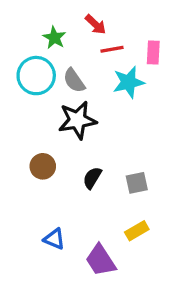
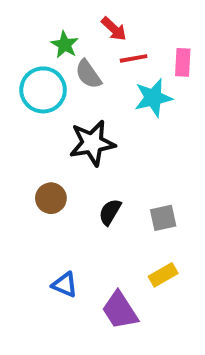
gray semicircle: (74, 81) -> (88, 74), moved

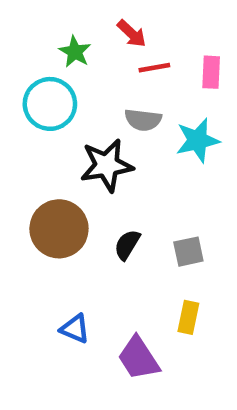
gray semicircle: (88, 74) -> (143, 120), moved, turned -48
cyan star: (153, 98) -> (197, 140), moved
brown circle: (51, 198) -> (59, 229), size x1.6
yellow rectangle: (163, 275) -> (188, 317), turned -48

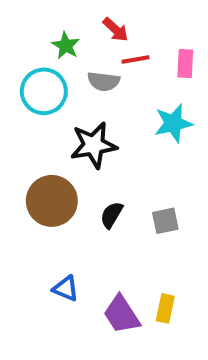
gray semicircle: (143, 120) -> (104, 81), moved
yellow rectangle: (188, 317) -> (165, 308), moved

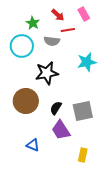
pink rectangle: (185, 63) -> (84, 14), moved, turned -32
gray square: (165, 221) -> (83, 111), size x1.5
purple trapezoid: (122, 314) -> (61, 130), moved

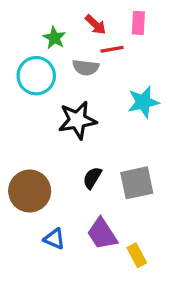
pink rectangle: (84, 14) -> (138, 23), turned 32
brown circle: (26, 101) -> (30, 191), moved
purple trapezoid: (61, 130) -> (102, 234), moved
yellow rectangle: (83, 155) -> (137, 255), turned -40

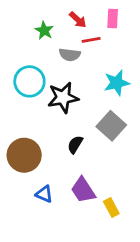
cyan circle: (36, 76) -> (29, 81), moved
gray square: (137, 183) -> (111, 126), moved, turned -36

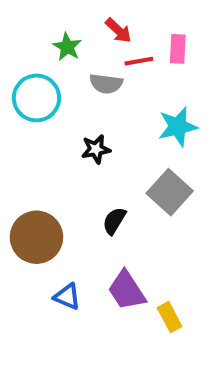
pink rectangle: (113, 18) -> (178, 49), moved
cyan circle: (29, 81) -> (36, 98), moved
black star: (63, 98) -> (96, 149), size x0.6

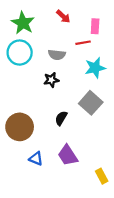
green star: (67, 47) -> (23, 23), moved, size x1.5
red line: (139, 61) -> (83, 43), moved
gray semicircle: (106, 84) -> (57, 55), moved
yellow rectangle: (170, 317) -> (102, 176), moved

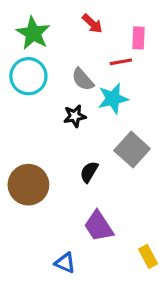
gray semicircle: (57, 55) -> (83, 79), turned 42
cyan star: (95, 68) -> (113, 99), moved
blue triangle: (36, 159) -> (65, 263), moved

